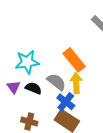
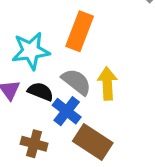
orange rectangle: (74, 60) -> (80, 31), moved, turned 60
blue cross: (66, 102) -> (67, 111), moved

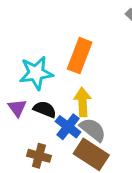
gray semicircle: (76, 82) -> (93, 130), moved
yellow arrow: (107, 83) -> (83, 102), moved

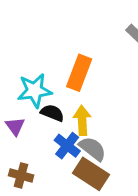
black semicircle: (45, 109) -> (52, 113), moved
brown cross: (39, 156) -> (21, 175), moved

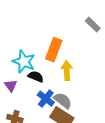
cyan star: (34, 91) -> (24, 62), turned 30
yellow arrow: (82, 120) -> (67, 71), moved

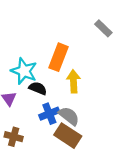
blue cross: (46, 99) -> (49, 114), turned 30

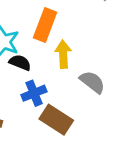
gray semicircle: (69, 116) -> (92, 82), moved

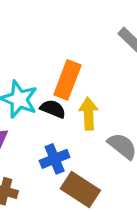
black semicircle: (20, 63) -> (53, 109), moved

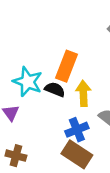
blue cross: (55, 159) -> (77, 130), moved

